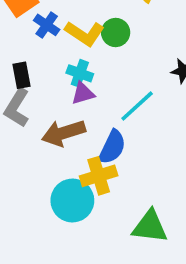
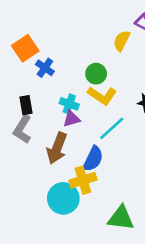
yellow L-shape: (85, 33) -> (102, 96), moved
brown arrow: (63, 133) -> (57, 148), turned -52

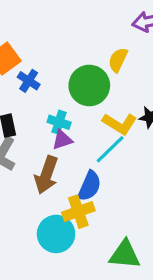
yellow semicircle: (122, 41) -> (118, 60), moved
green circle: (96, 74) -> (89, 85), size x1.6
yellow L-shape: (102, 96) -> (120, 124), moved

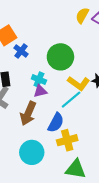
yellow semicircle: (118, 60) -> (82, 15), moved
yellow cross: (78, 212) -> (67, 140), moved

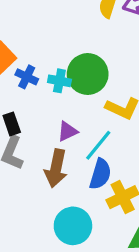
cyan cross: (39, 80) -> (59, 81), moved
cyan line: (71, 100) -> (98, 145), moved

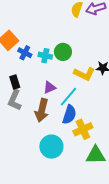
green circle: (88, 74) -> (63, 52), size x0.7

